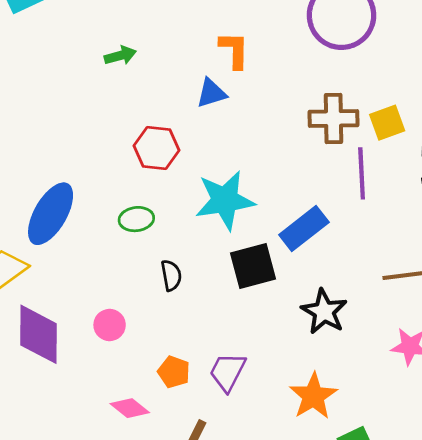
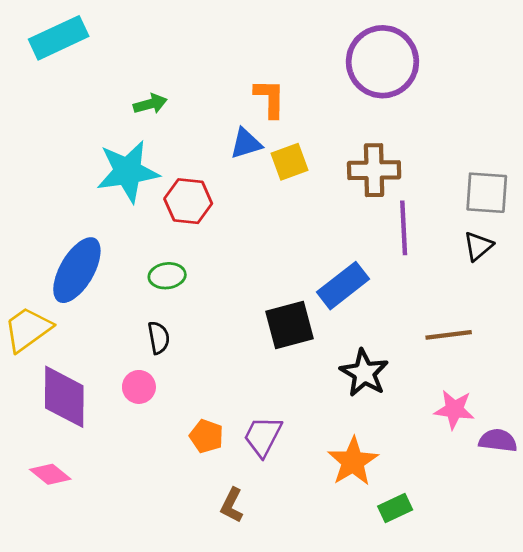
yellow square: (387, 123) -> (290, 162), moved
cyan star: (225, 200) -> (128, 172), moved
black semicircle: (171, 275) -> (159, 338), moved
pink diamond: (130, 408) -> (50, 474), moved

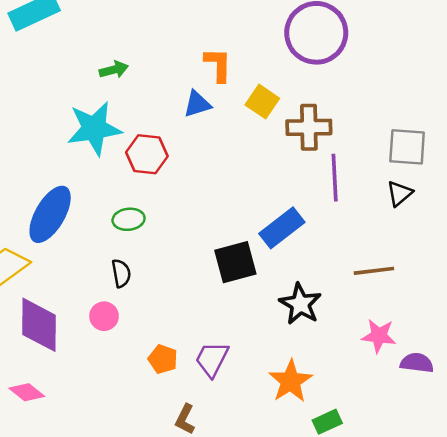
yellow square: (290, 162) -> (262, 102), moved, turned -36

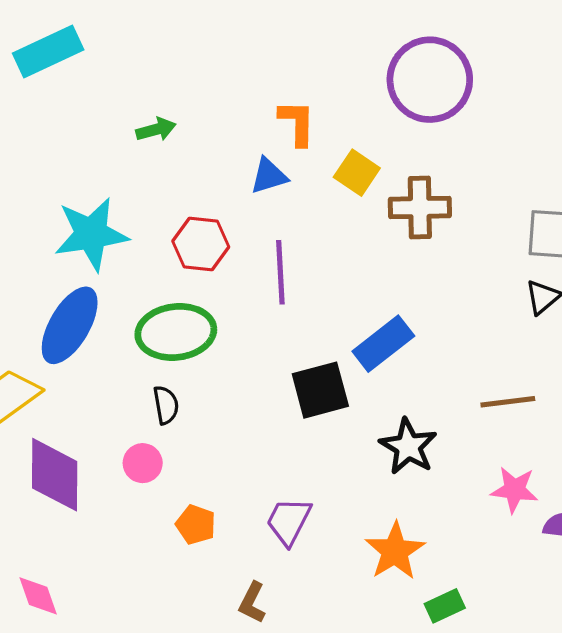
cyan star: (94, 129) -> (91, 234), moved
purple line: (335, 178) -> (280, 272), moved
green ellipse: (129, 219) -> (176, 332), size x1.8
orange pentagon: (163, 359) -> (196, 525), moved
pink diamond: (27, 392) -> (38, 596), moved, turned 32

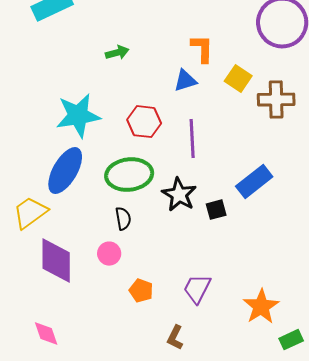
black square: (320, 390) -> (216, 210), size x0.6
black star: (408, 447) -> (179, 195), moved

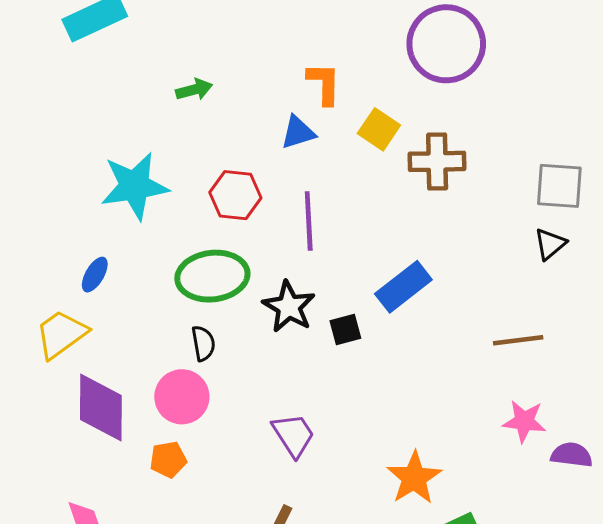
blue ellipse: (65, 171) -> (95, 275), moved, size x0.5
pink circle: (109, 254) -> (182, 397), size x1.5
purple trapezoid: (197, 289) -> (293, 435), moved, turned 120
orange pentagon: (141, 291) -> (168, 459), moved, turned -30

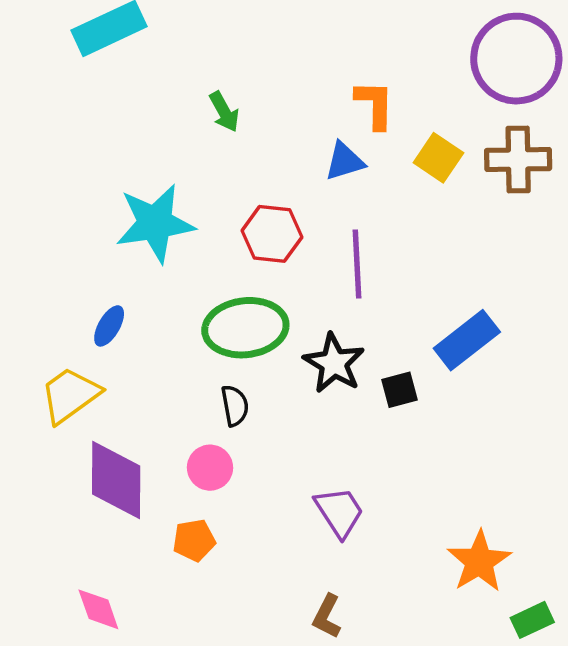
green arrow: (194, 90) -> (224, 112), turned 76
brown cross: (437, 161) -> (518, 160), moved
pink circle: (182, 397) -> (210, 468), size x0.7

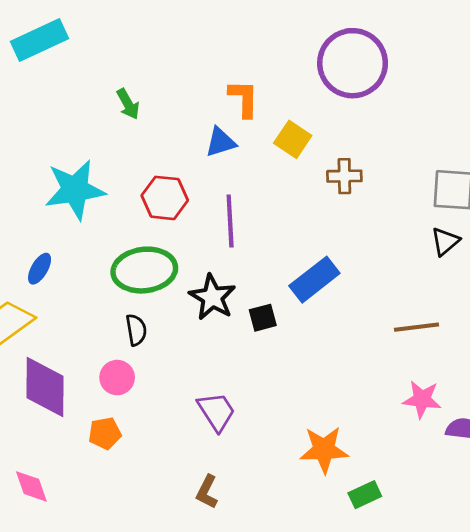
brown cross: (518, 160) -> (344, 176), moved, size x0.7
orange star: (479, 561) -> (324, 450), turned 30

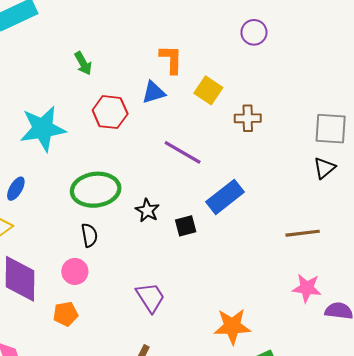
purple circle: (353, 63) -> (254, 32), size x0.5
red hexagon: (165, 198) -> (110, 112), moved
purple line: (230, 221) -> (183, 152), moved, turned -57
black star: (212, 297) -> (147, 210), size x0.7

